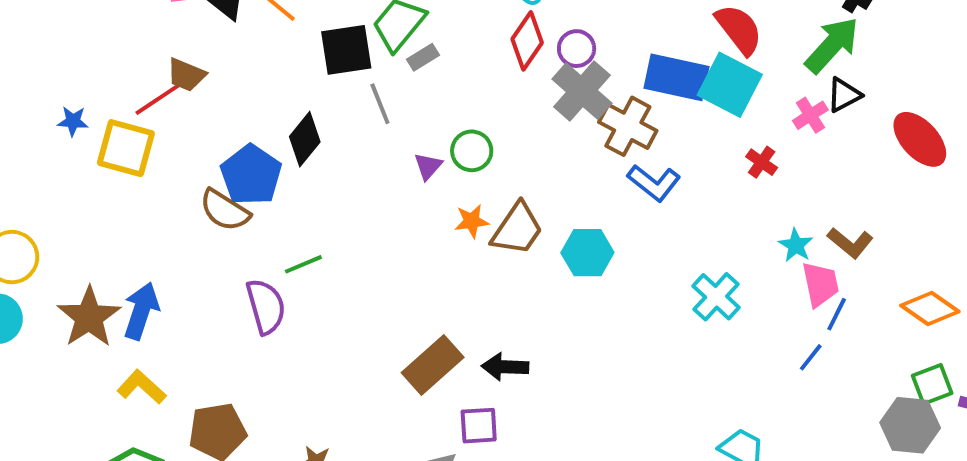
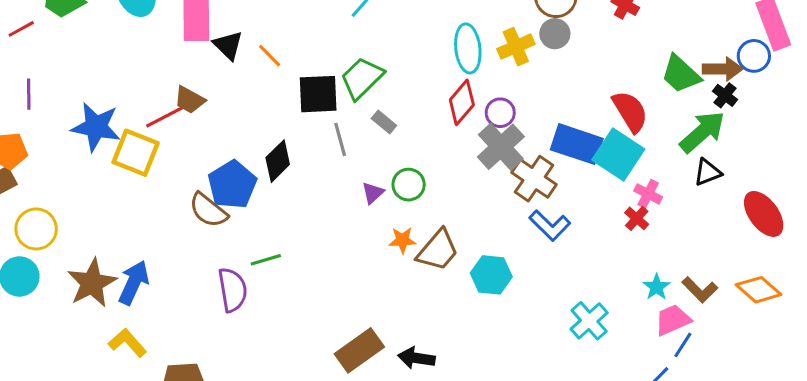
gray rectangle: (423, 57) -> (384, 122), moved, turned 65
pink cross: (810, 115) -> (648, 194), moved, turned -36
blue star: (73, 121) -> (96, 127), size x2.0
pink trapezoid: (820, 284) -> (673, 320), turned -108
orange diamond: (930, 308) -> (759, 290), moved

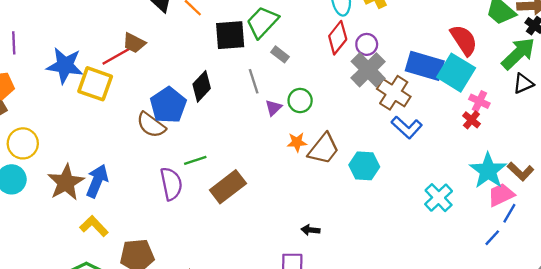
gray line: (340, 139) -> (254, 81), moved
cyan star: (657, 287) -> (488, 171), size x1.8
brown rectangle: (359, 350) -> (228, 187), moved
black arrow: (416, 358) -> (310, 230), size x0.7

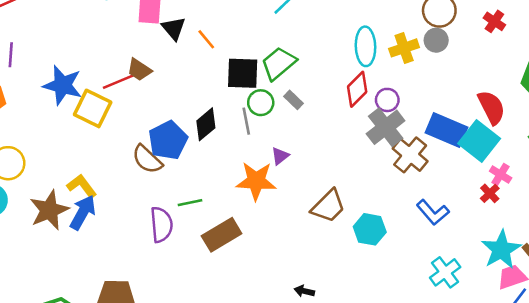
gray line: (254, 81) -> (246, 121), moved
green circle: (300, 101) -> (261, 103), moved
blue L-shape: (407, 127) -> (433, 212), moved
orange star: (297, 142) -> (256, 181), moved, size x1.8
yellow L-shape: (94, 226) -> (82, 186), moved

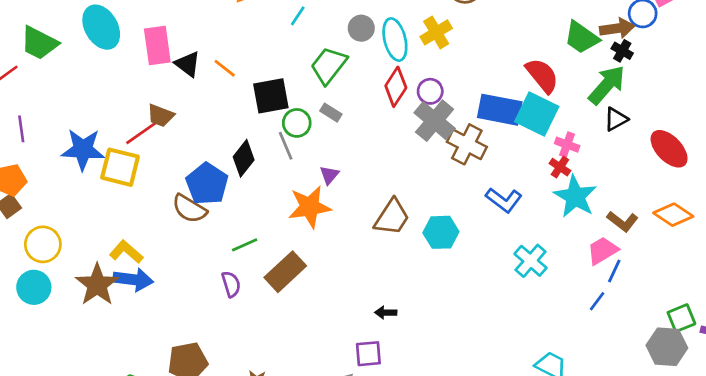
gray circle: (436, 40) -> (361, 28), moved
green trapezoid: (279, 63) -> (329, 65), moved
blue arrow: (83, 212) -> (133, 280), turned 80
purple semicircle: (161, 225) -> (231, 284), moved, size x0.7
cyan star: (501, 250) -> (575, 197), moved

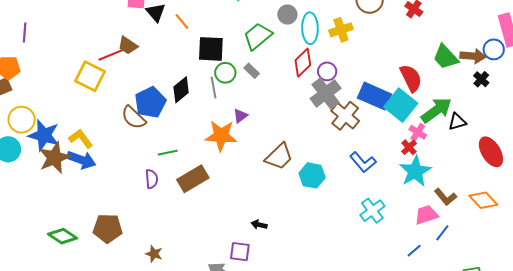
black cross: (622, 51) -> (481, 79), moved
green arrow: (607, 85) -> (436, 110), moved
blue star: (83, 149) -> (44, 135), moved
blue line: (614, 271) -> (442, 233), moved

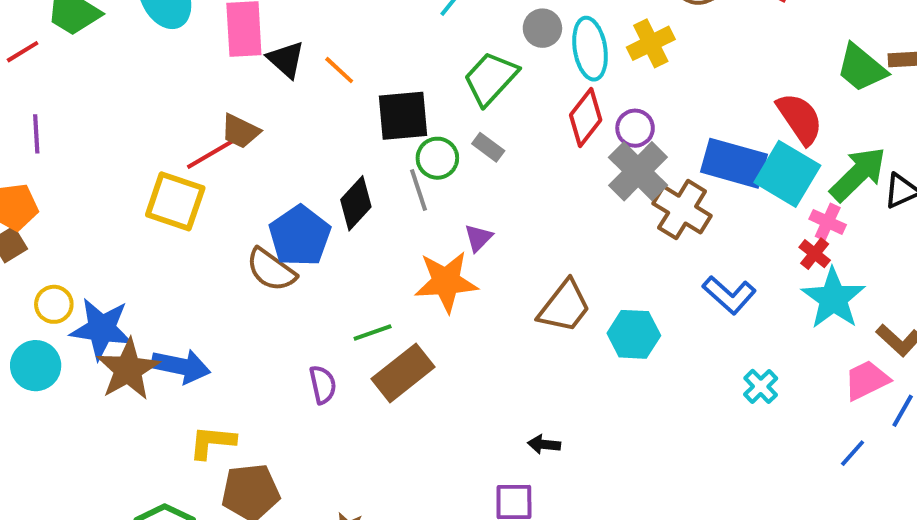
yellow circle: (22, 120) -> (54, 304), size x0.7
yellow L-shape: (81, 139) -> (212, 442), moved, turned -40
green line: (168, 153) -> (373, 332), moved
cyan cross: (372, 211) -> (761, 386), size x0.7

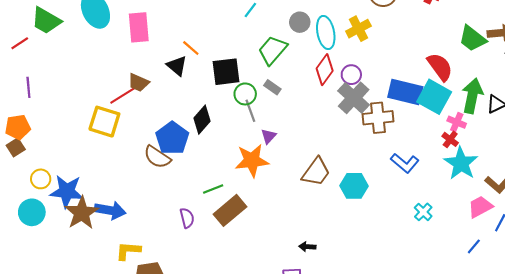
black triangle: (286, 59) -> (177, 66), moved
green arrow: (858, 174) -> (472, 96), turned -32
gray line: (418, 190) -> (250, 111), moved
brown cross: (682, 210) -> (378, 118), turned -36

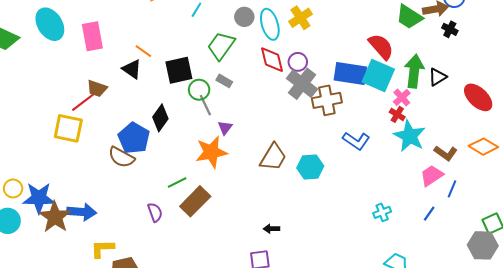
red diamond: (325, 70) -> (272, 60), turned -44
pink cross: (457, 122) -> (402, 97), turned 30
cyan cross: (423, 212) -> (382, 212), moved, turned 30

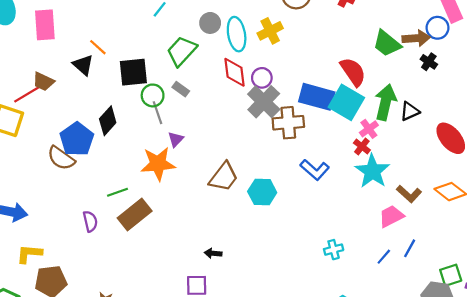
blue line: (452, 189) -> (410, 248), moved

